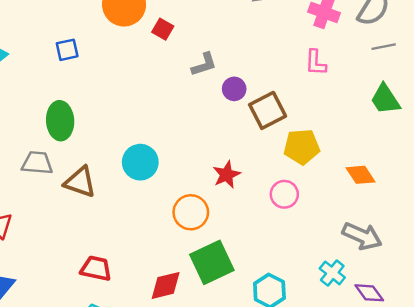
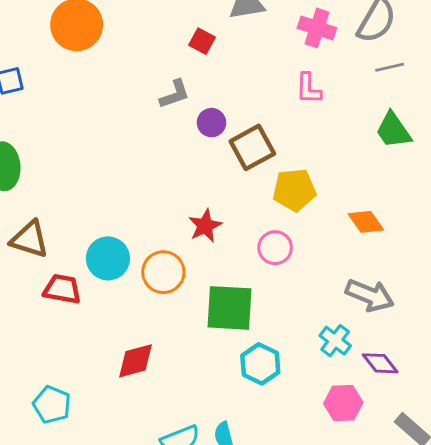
red square: (163, 29) -> (202, 41), moved
cyan circle: (140, 162) -> (108, 258), moved
green square: (212, 262) -> (230, 308), moved, turned 30
red trapezoid: (96, 268) -> (62, 289), moved

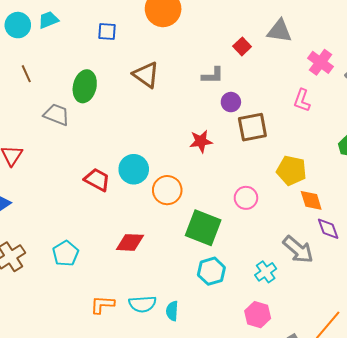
yellow pentagon: (294, 190) -> (292, 170), moved
red star: (205, 226) -> (201, 141), moved
brown triangle: (29, 239) -> (146, 75), moved
purple diamond: (380, 363) -> (328, 229), moved

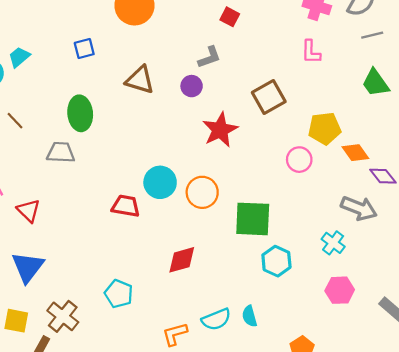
purple circle: (231, 102) -> (192, 86), moved
red star: (201, 141) -> (220, 130), size x1.4
pink circle: (246, 198) -> (299, 160), moved

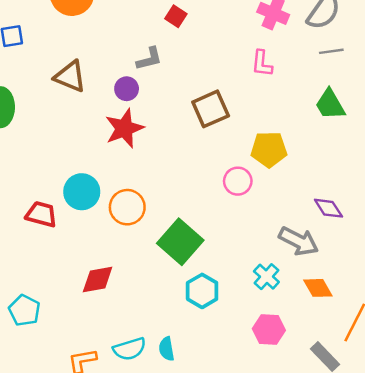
red star: (220, 130) -> (124, 128), moved
orange diamond: (355, 153) -> (318, 288), moved
green square: (253, 219) -> (180, 242), turned 33

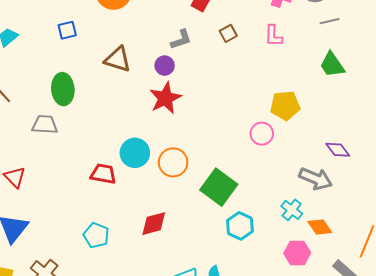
brown square: (211, 109) -> (228, 33), moved, size x0.6
orange diamond: (318, 288) -> (320, 227), moved
cyan pentagon: (24, 310) -> (96, 235), moved

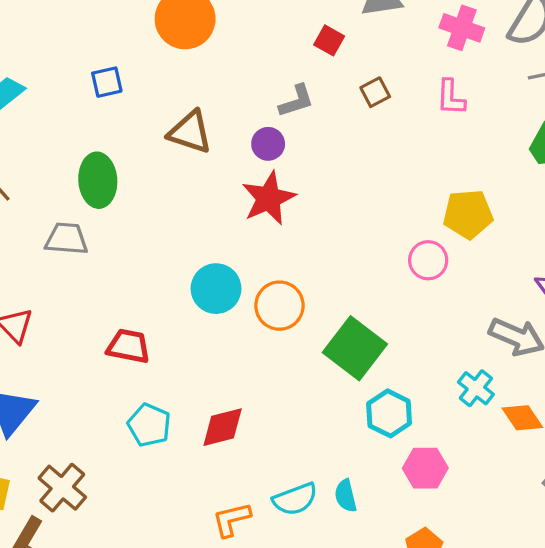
red trapezoid: (103, 174) -> (128, 346), moved
red diamond: (154, 224) -> (223, 427), moved
pink hexagon: (297, 253) -> (425, 468), moved

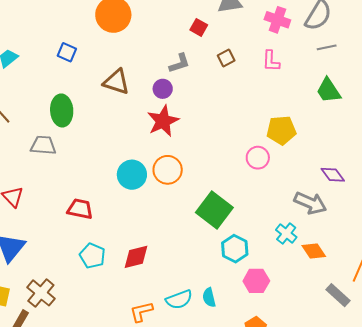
blue square: (107, 82) -> (67, 52), turned 36
orange circle: (279, 306) -> (168, 170), moved

